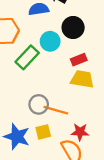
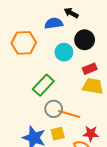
green rectangle: (27, 57) -> (43, 85), moved

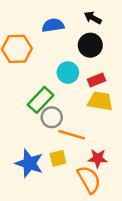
black arrow: (71, 13) -> (93, 18), moved
cyan circle: (64, 52) -> (68, 73), moved
gray circle: (54, 109) -> (52, 117), moved

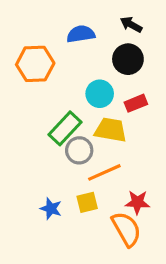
yellow trapezoid: (100, 101) -> (111, 130), moved
orange line: (72, 135) -> (104, 172), turned -40
blue star: (29, 163) -> (51, 209), size x0.6

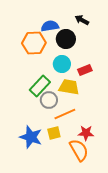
black circle: (128, 59) -> (66, 39), moved
orange hexagon: (35, 64) -> (34, 43), moved
blue star: (51, 209) -> (31, 137), size x1.6

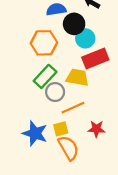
orange hexagon: (34, 43) -> (44, 43), moved
cyan circle: (62, 64) -> (85, 38), moved
red rectangle: (85, 70) -> (95, 59), size x1.6
orange semicircle: (79, 150) -> (68, 148), moved

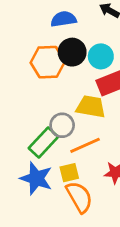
black circle: (74, 24) -> (72, 52), moved
green rectangle: (45, 76) -> (43, 142), moved

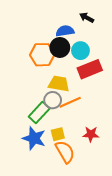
blue semicircle: (64, 19) -> (65, 31), moved
yellow trapezoid: (91, 107) -> (59, 84), moved
orange line: (85, 145) -> (70, 102), moved

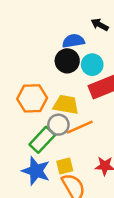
orange hexagon: (42, 55) -> (32, 98), moved

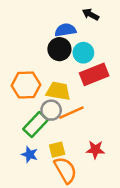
blue star: (36, 171) -> (30, 154), size x0.6

